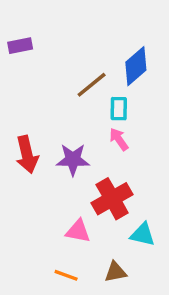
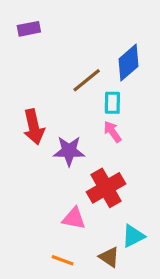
purple rectangle: (20, 46) -> (29, 29), moved
red arrow: (27, 155) -> (34, 127), moved
cyan triangle: (143, 234) -> (133, 236), moved, turned -40
brown triangle: (115, 272) -> (109, 257), turned 45

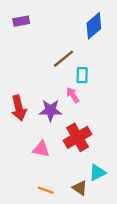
blue diamond: (128, 63) -> (94, 26), moved
red arrow: (34, 127) -> (19, 108), moved
pink arrow: (112, 132) -> (73, 95), moved
pink triangle: (74, 218) -> (41, 149), moved

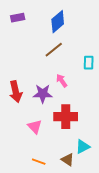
blue diamond: (94, 26) -> (58, 22), moved
cyan rectangle: (82, 75) -> (89, 63), moved
red cross: (77, 137) -> (66, 117), turned 30
pink triangle: (41, 149) -> (35, 127), turned 35

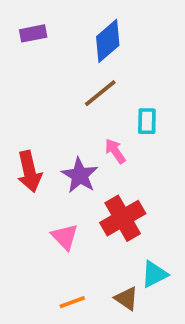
cyan rectangle: (89, 63) -> (147, 121), moved
purple star: (43, 94) -> (80, 175), turned 30
red cross: (66, 117) -> (123, 218), turned -30
orange line: (39, 162) -> (72, 302), turned -40

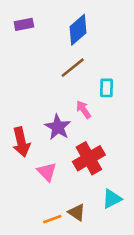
red arrow: (29, 172) -> (21, 142), moved
brown triangle: (126, 298) -> (77, 212), moved

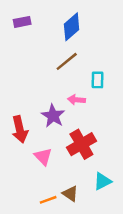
pink arrow: (83, 110) -> (77, 100), turned -49

